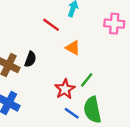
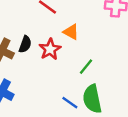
red star: (65, 89) -> (50, 49), moved

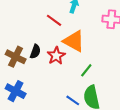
orange triangle: (71, 32) -> (74, 41), size x1.6

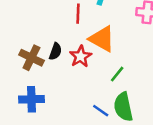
red line: (54, 20) -> (78, 14), turned 56
blue cross: (16, 91) -> (31, 99), turned -30

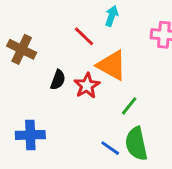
red line: (78, 14) -> (84, 36), turned -48
brown cross: (31, 58) -> (22, 49), moved

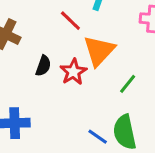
orange triangle: (112, 65) -> (99, 51), turned 44
green line: (129, 106) -> (128, 84), moved

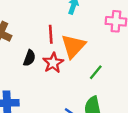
red line: (70, 21) -> (51, 34), moved, turned 42

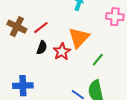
red line: (51, 34) -> (41, 28), moved, turned 56

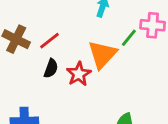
green line: (98, 60) -> (129, 38), moved

